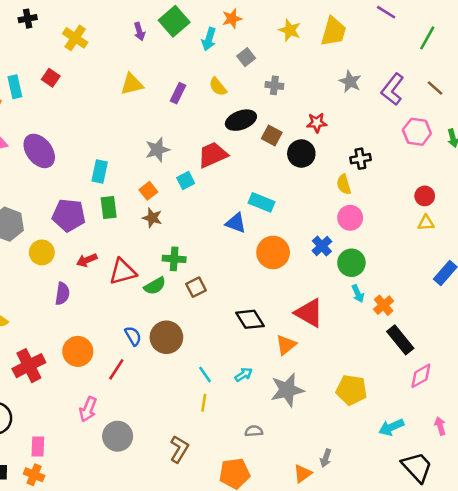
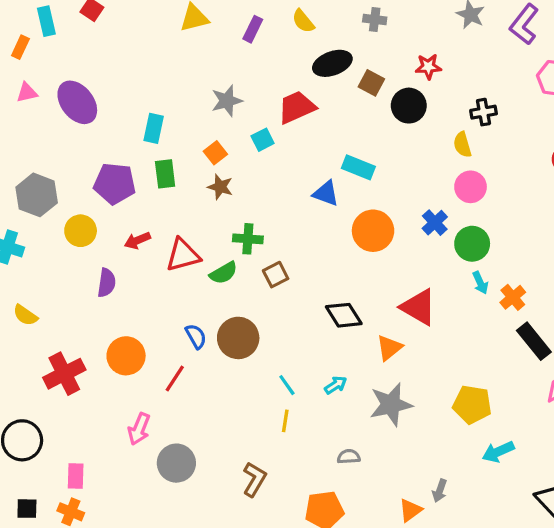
cyan arrow: (391, 427) -> (498, 452), moved

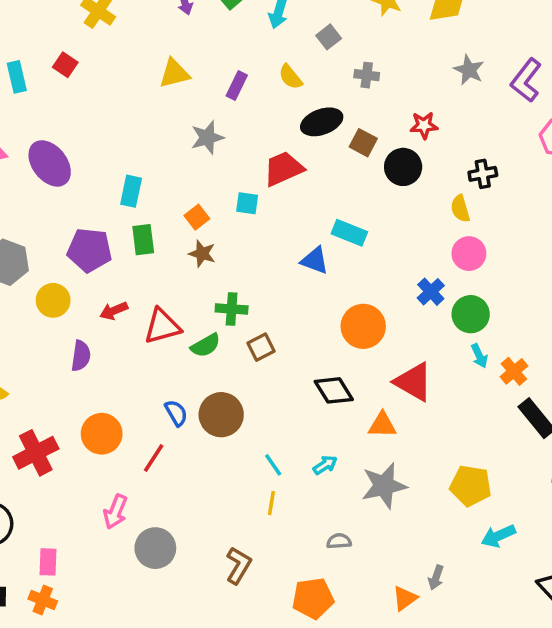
gray star: (227, 101) -> (207, 137), moved
cyan square: (263, 140) -> (247, 203), turned 35
orange circle: (373, 231) -> (363, 326), moved
orange triangle: (389, 348) -> (382, 425), turned 40

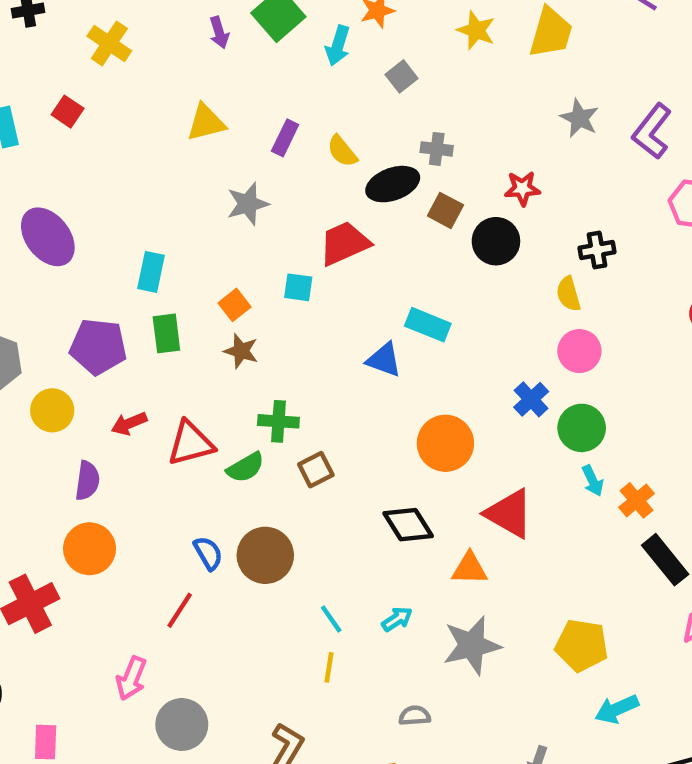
gray cross: (367, 75) -> (437, 149), moved
yellow semicircle: (290, 77) -> (342, 151), moved
orange circle: (102, 434) -> (90, 549), moved

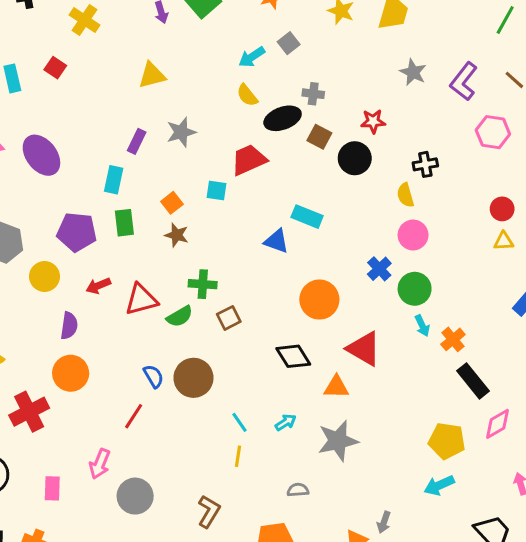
cyan arrow: (338, 46) -> (252, 57), moved, turned 40
purple rectangle: (285, 138) -> (137, 141), moved
yellow pentagon: (582, 645) -> (447, 441), moved
pink rectangle: (46, 742) -> (52, 488), moved

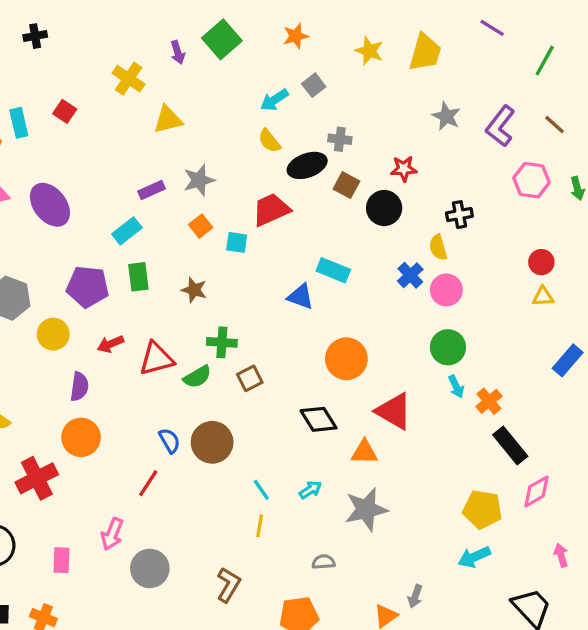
yellow cross: (84, 20) -> (129, 79), moved
purple rectangle: (137, 141) -> (151, 190), turned 40
cyan rectangle: (114, 180) -> (127, 231), turned 40
orange square: (172, 203) -> (201, 226), moved
blue cross: (379, 269) -> (410, 275), moved

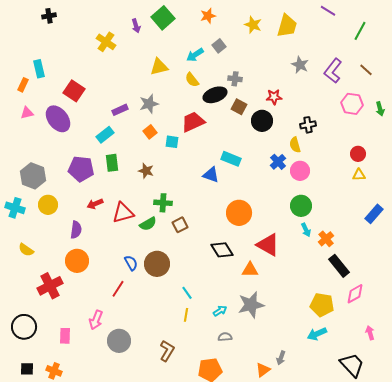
red square: (65, 111) -> (74, 91), moved, size x1.5
yellow triangle: (168, 120) -> (159, 67), moved
yellow circle: (53, 334) -> (48, 205), moved
cyan arrow: (310, 490) -> (220, 311), moved

